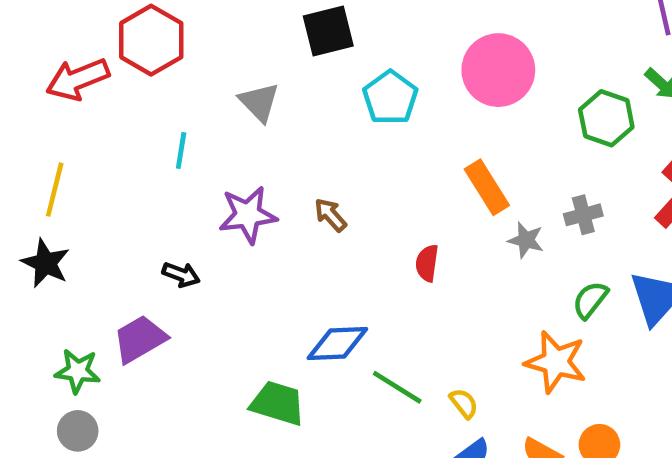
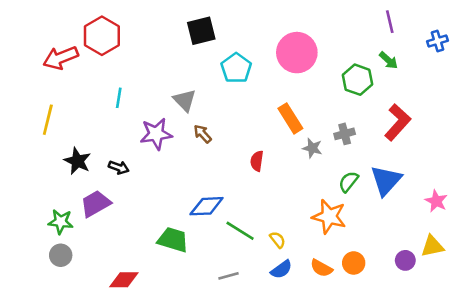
gray triangle: (259, 102) -> (185, 100), moved
black star: (45, 263) -> (77, 161), moved

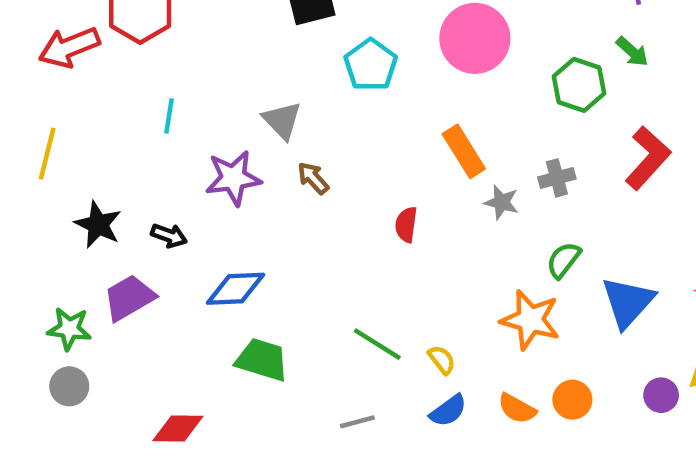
blue triangle: (386, 180) -> (628, 302), moved
blue diamond: (207, 206) -> (235, 289), moved

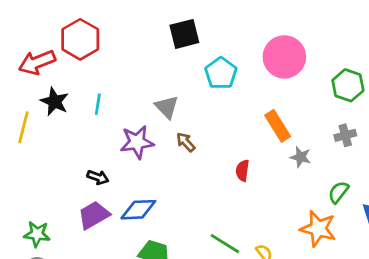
gray cross: (557, 178) -> (345, 135), moved
black star: (98, 225) -> (55, 102), moved
purple trapezoid: (129, 298) -> (94, 215), moved

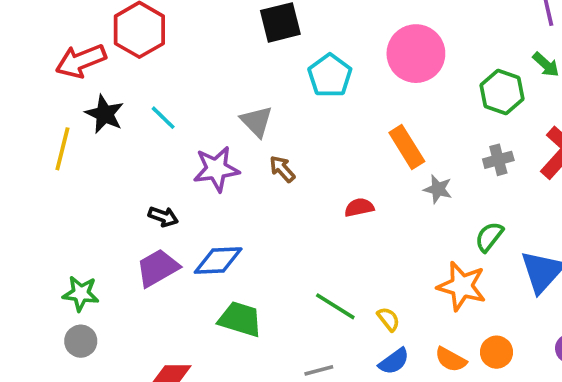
cyan line: (98, 104) -> (163, 118), turned -55
red semicircle: (242, 170) -> (359, 207), turned 70

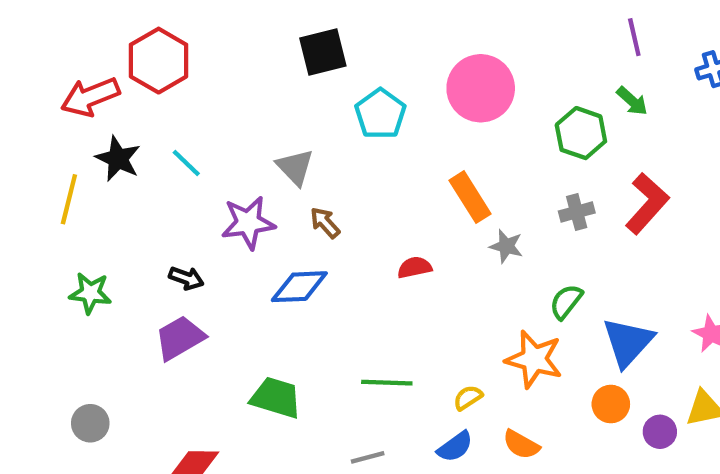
blue diamond: (218, 261) -> (299, 287), moved
green star: (81, 294) -> (90, 293), moved
green line: (335, 306) -> (387, 383), turned -30
yellow semicircle: (388, 319) -> (468, 398), moved, turned -85
orange circle: (497, 352) -> (611, 404), moved

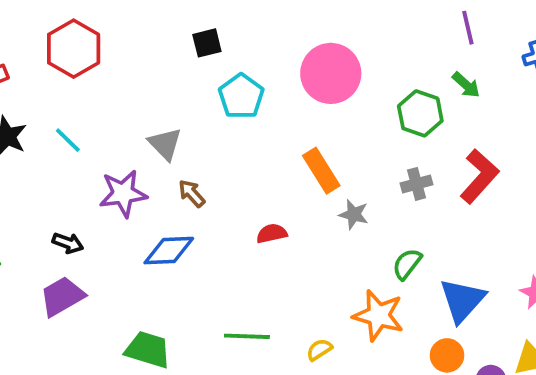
black square: (323, 52) -> (207, 43), moved, size x0.7
red hexagon: (159, 61) -> (74, 49), moved

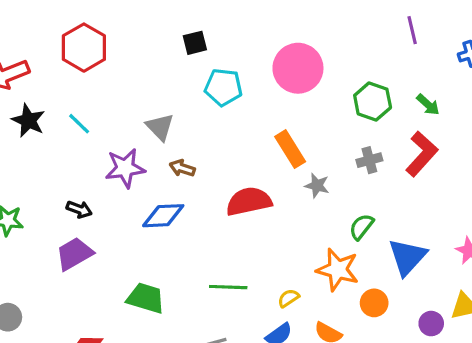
green arrow: (466, 85) -> (428, 105), moved
cyan pentagon: (241, 96) -> (223, 87), turned -30
brown arrow: (192, 193) -> (182, 168), turned -30
red semicircle: (272, 233) -> (249, 201), size x1.8
orange circle: (447, 355) -> (374, 303), moved

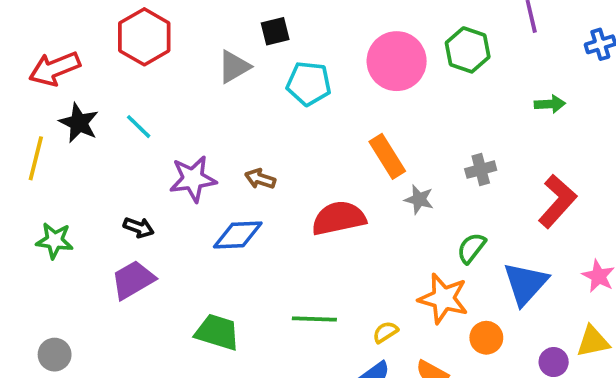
green hexagon: (373, 101) -> (468, 50), moved
green arrow: (428, 105) -> (550, 104), turned -45
gray triangle: (160, 127) -> (234, 67), moved, turned 44
red L-shape: (422, 154) -> (557, 201), moved

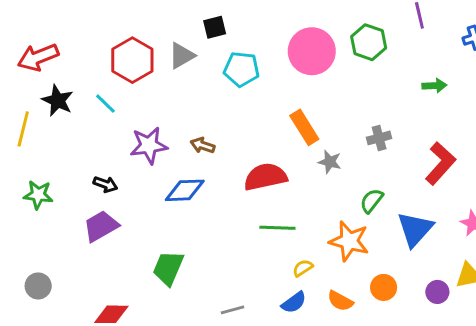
red hexagon: (144, 37) -> (132, 60), moved
green line: (314, 319) -> (277, 228), moved
green trapezoid: (217, 332) -> (168, 268), turned -84
orange circle: (486, 338) -> (384, 287), moved

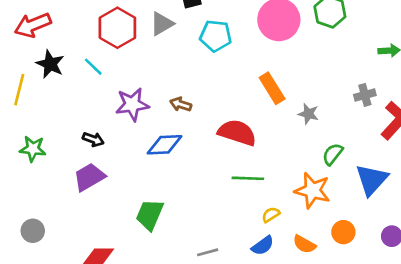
gray cross: (379, 138) -> (365, 95), moved
gray star: (330, 162) -> (308, 114), moved
red semicircle: (265, 177) -> (237, 133), turned 30

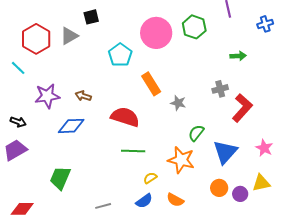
cyan pentagon: (216, 36) -> (120, 55), moved, turned 30
orange circle: (343, 232) -> (219, 188), moved

